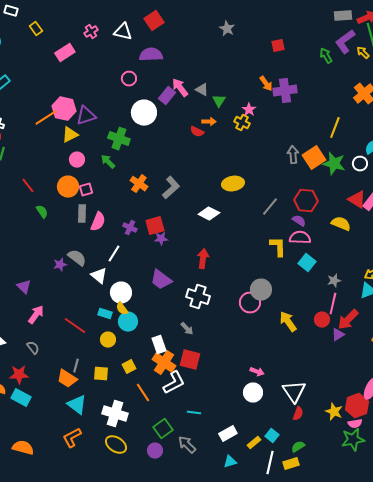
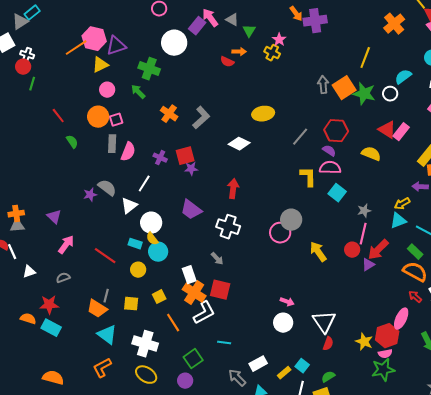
white triangle: (99, 276) -> (129, 206), turned 42
gray semicircle: (33, 348) -> (63, 278), turned -72
gray arrow: (187, 445) -> (237, 378), moved

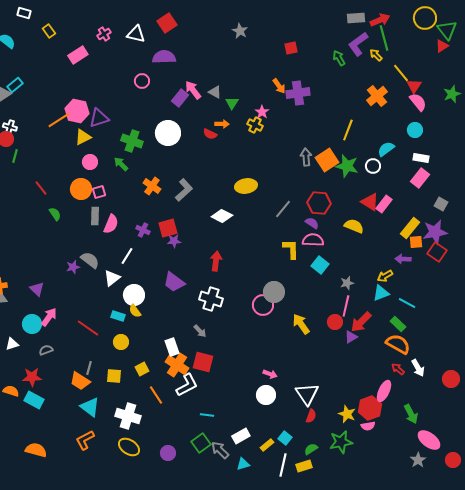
white circle: (174, 43) -> (168, 133), moved
cyan circle: (158, 252) -> (32, 324), moved
green square: (193, 359) -> (201, 443), moved
green star: (383, 370) -> (341, 442), moved

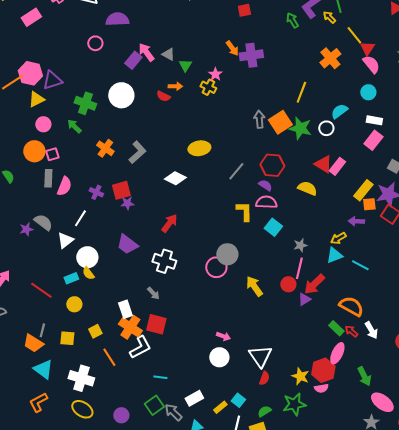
red arrow: (216, 261) -> (169, 223), turned 30
cyan rectangle: (118, 316) -> (71, 278), turned -40
green rectangle: (398, 324) -> (336, 328), moved

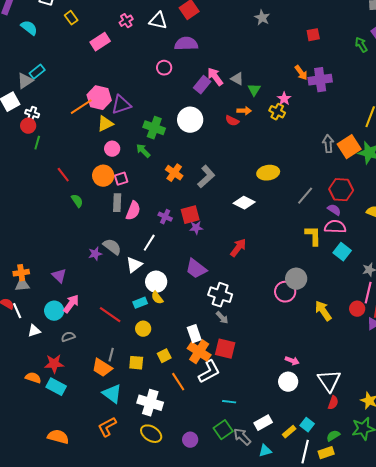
white cross: (164, 261) -> (220, 295), moved

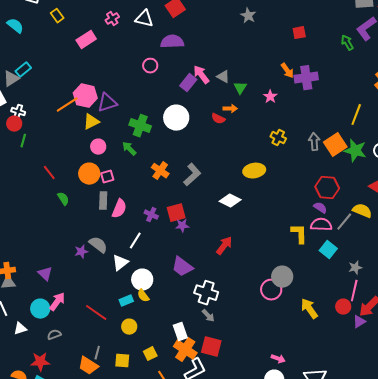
yellow cross: (277, 112) -> (278, 138), moved
gray line: (305, 196) -> (344, 222), moved

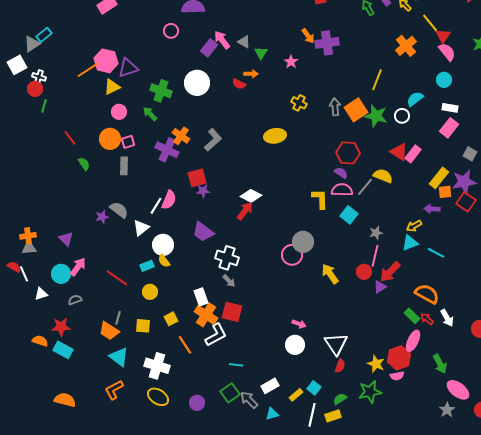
white diamond: (230, 201) -> (251, 196), moved
pink semicircle: (119, 209) -> (169, 200), moved
purple cross: (151, 215) -> (167, 150), moved, size x1.6

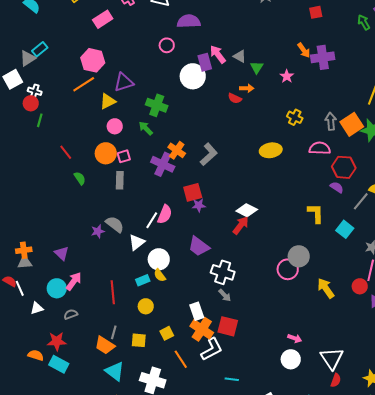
purple rectangle: (209, 48) -> (205, 62), turned -54
pink hexagon: (106, 61) -> (93, 60), moved
white circle: (197, 83) -> (193, 76), moved
pink semicircle: (342, 190) -> (320, 148), moved
red line: (117, 278) -> (113, 292), turned 50

